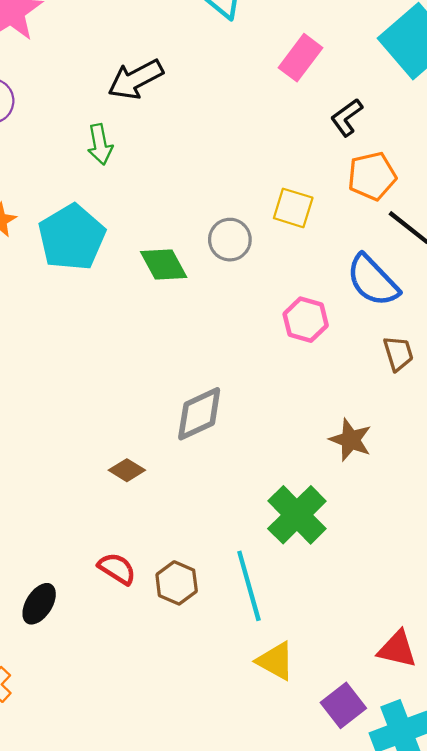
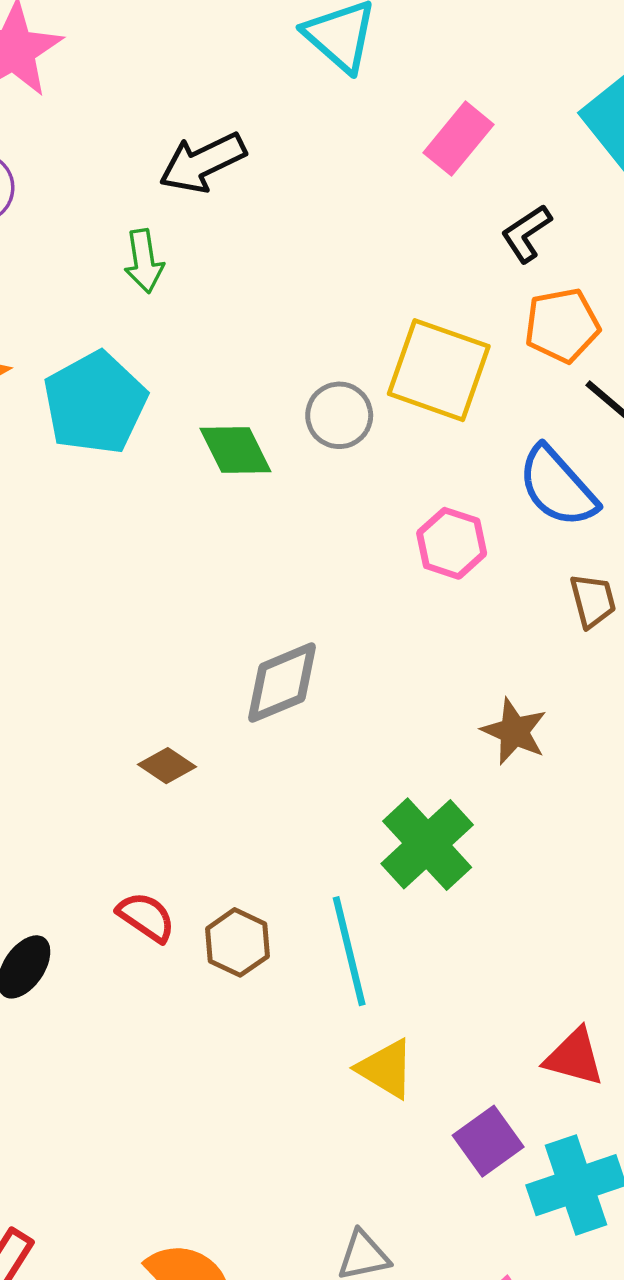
yellow square: (293, 208) -> (439, 370), size x1.6

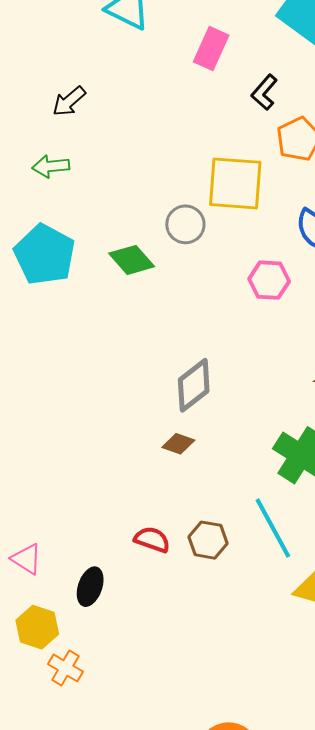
black arrow: (203, 163) -> (69, 101), size x0.7
green arrow: (144, 261) -> (51, 166), turned 108
brown diamond: (167, 766) -> (178, 444), moved

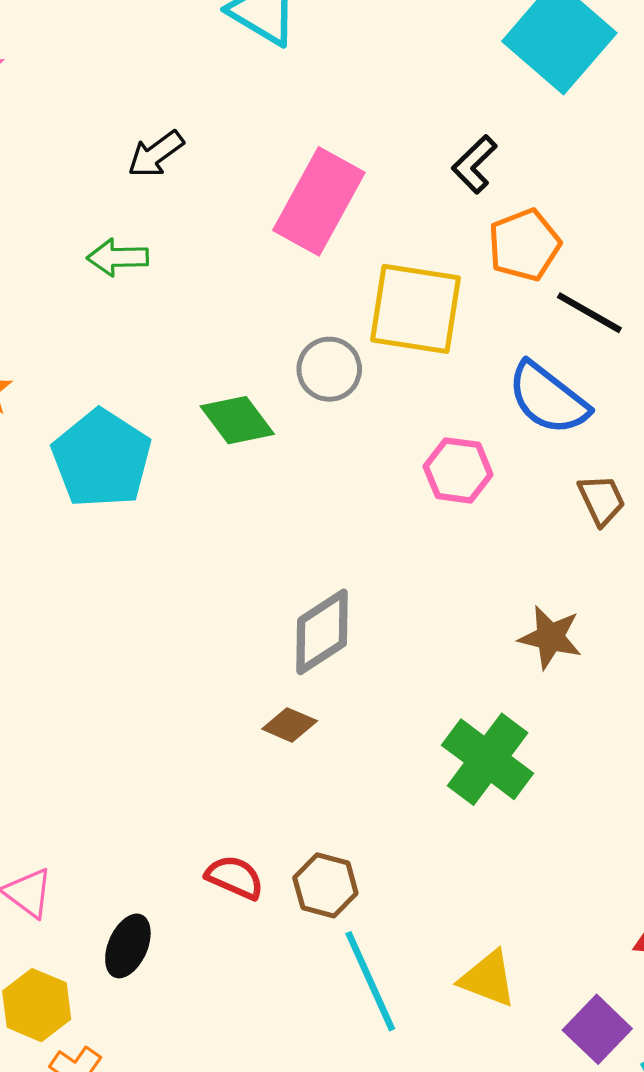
pink rectangle: (211, 49) -> (319, 201), moved, size x1.5
cyan pentagon: (45, 255) -> (102, 459), moved
cyan line: (273, 528) -> (370, 981), moved

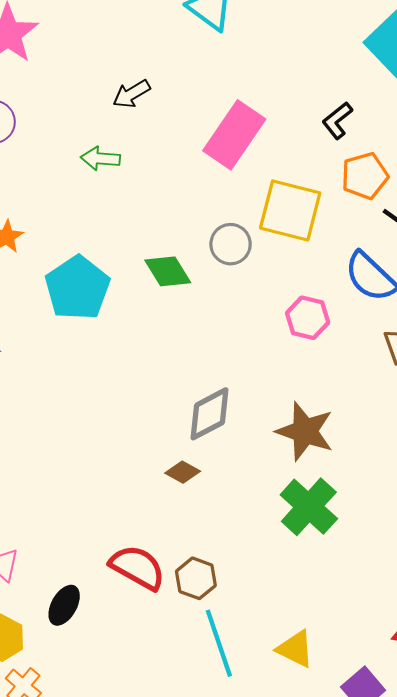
brown star: (550, 637) -> (305, 431), moved, size x1.4
red semicircle: (235, 877) -> (138, 567), size x1.5

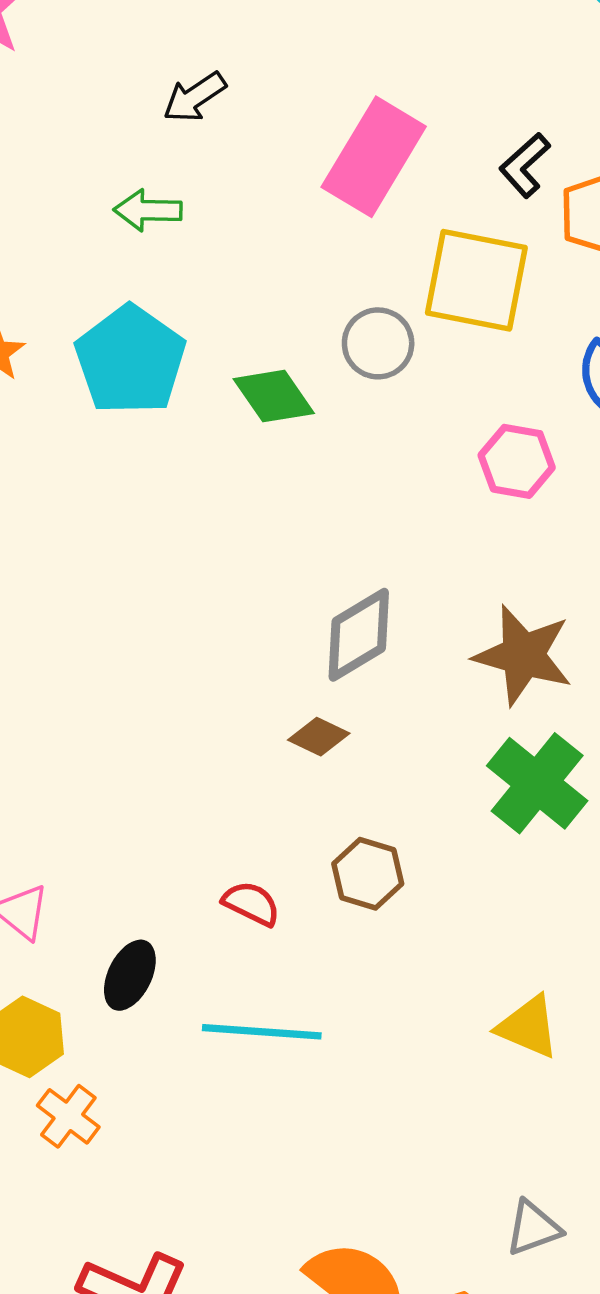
black L-shape: (337, 120) -> (525, 165), moved
cyan pentagon: (77, 288) -> (130, 360), moved
red semicircle: (138, 567) -> (251, 903), size x0.6
brown hexagon: (196, 578) -> (368, 874), moved
cyan line: (219, 643) -> (262, 1032), moved, turned -64

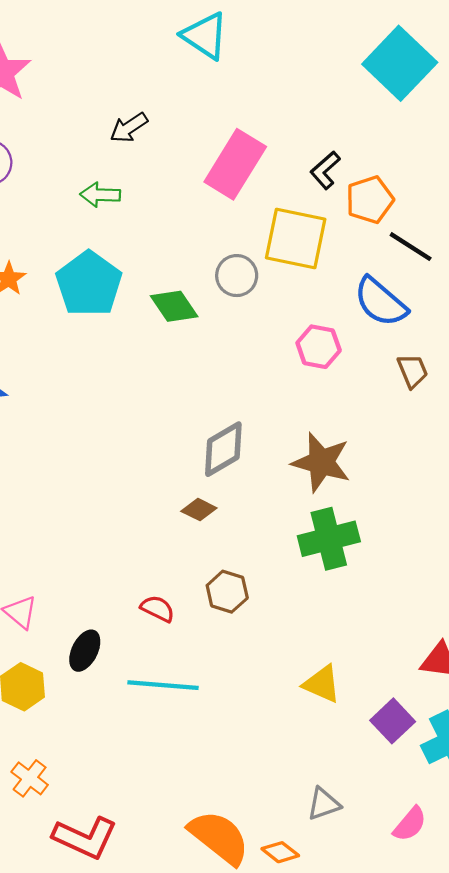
green cross: (537, 783) -> (329, 539), turned 36
orange cross: (68, 1116) -> (30, 778), moved

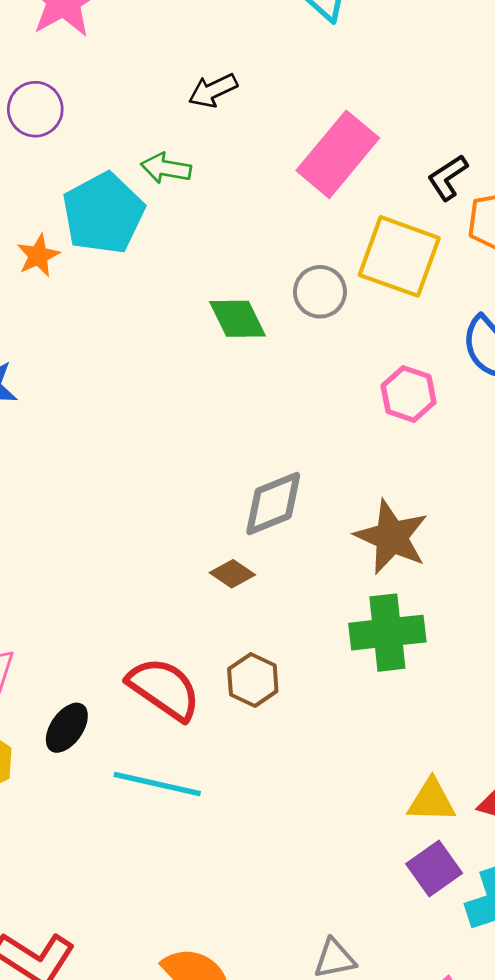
cyan pentagon: (89, 284) -> (103, 213), moved
red semicircle: (158, 609) -> (164, 689), size x1.8
yellow triangle: (322, 684) -> (431, 801), moved, turned -30

